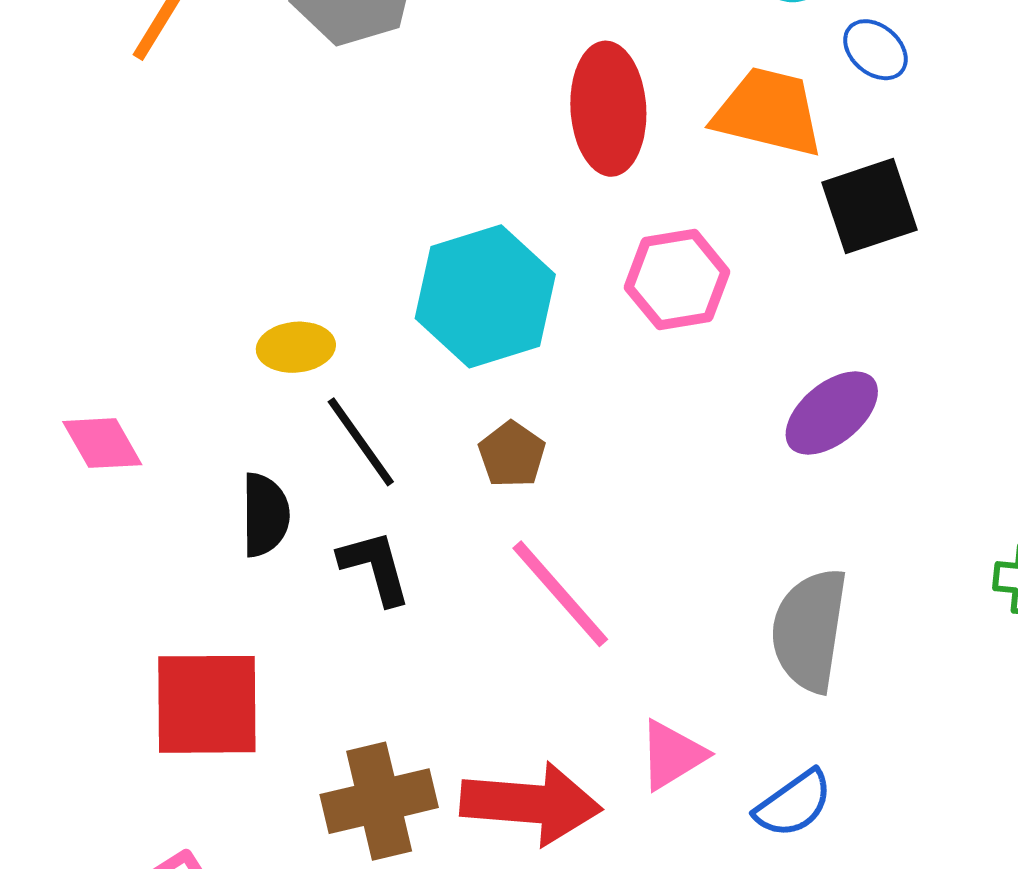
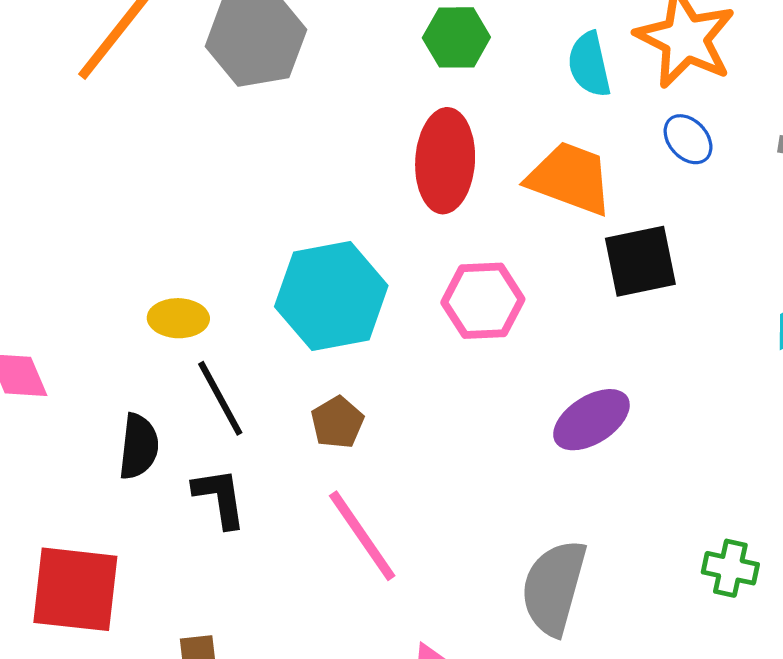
blue ellipse: (875, 50) -> (688, 139), moved

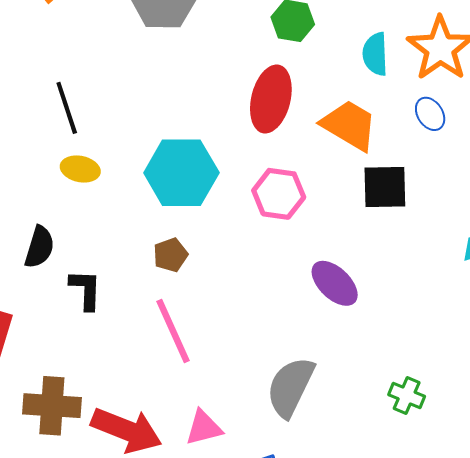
black line: (220, 398) -> (67, 108), moved
purple ellipse: (591, 420) -> (335, 283), turned 66

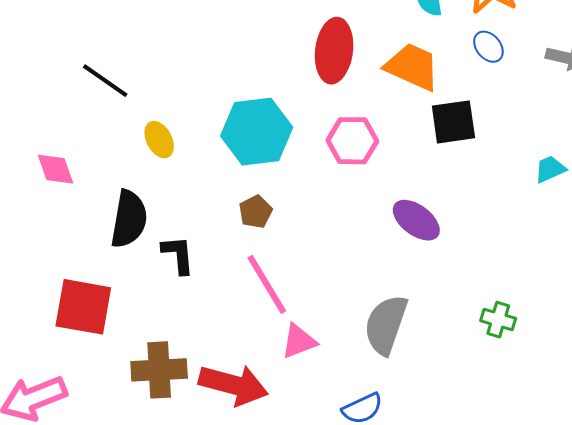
black line: (67, 108) -> (105, 81), moved, turned -30
yellow ellipse: (80, 169) -> (159, 140), turned 57
black semicircle: (39, 247) -> (129, 219), size x1.4
pink triangle: (204, 428) -> (299, 341), moved

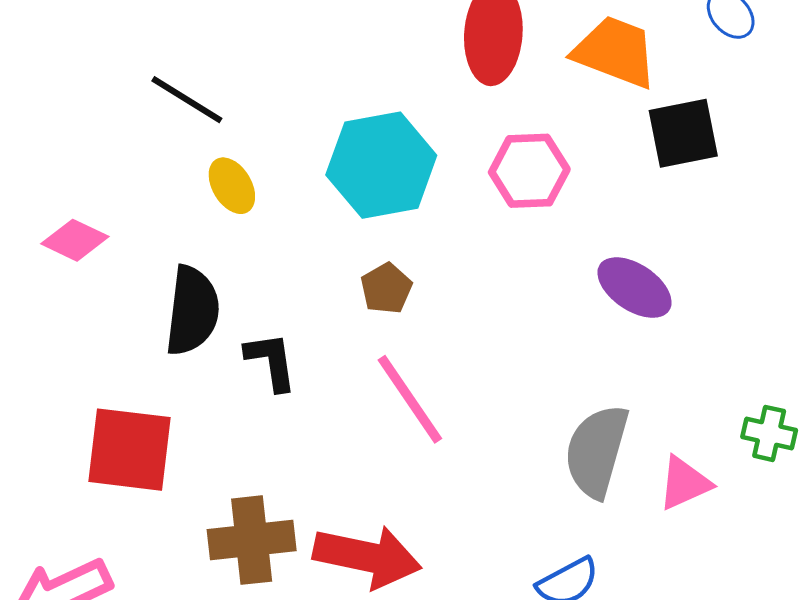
black line: (105, 81) -> (187, 100), moved
pink diamond: (55, 169) -> (75, 240), turned -42
pink triangle: (299, 341) -> (685, 483), moved

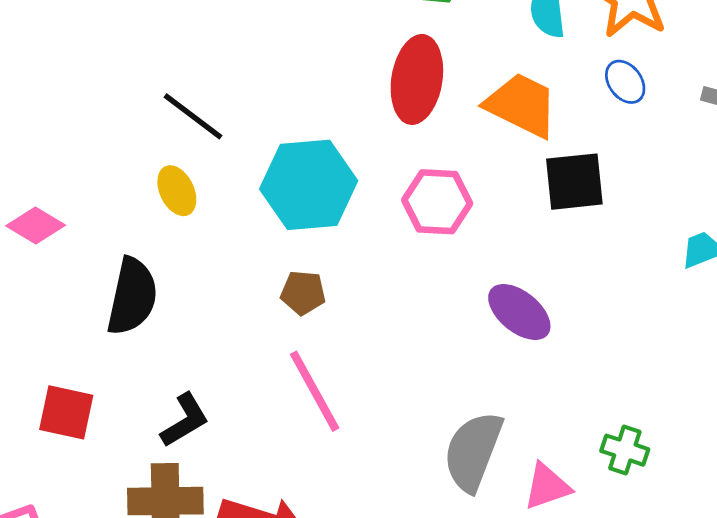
black line: (187, 100) -> (193, 116), moved
brown pentagon: (386, 288) -> (303, 293), turned 30
black L-shape: (271, 361) -> (185, 420), moved, turned 62
red square: (130, 450) -> (66, 412), size x0.7

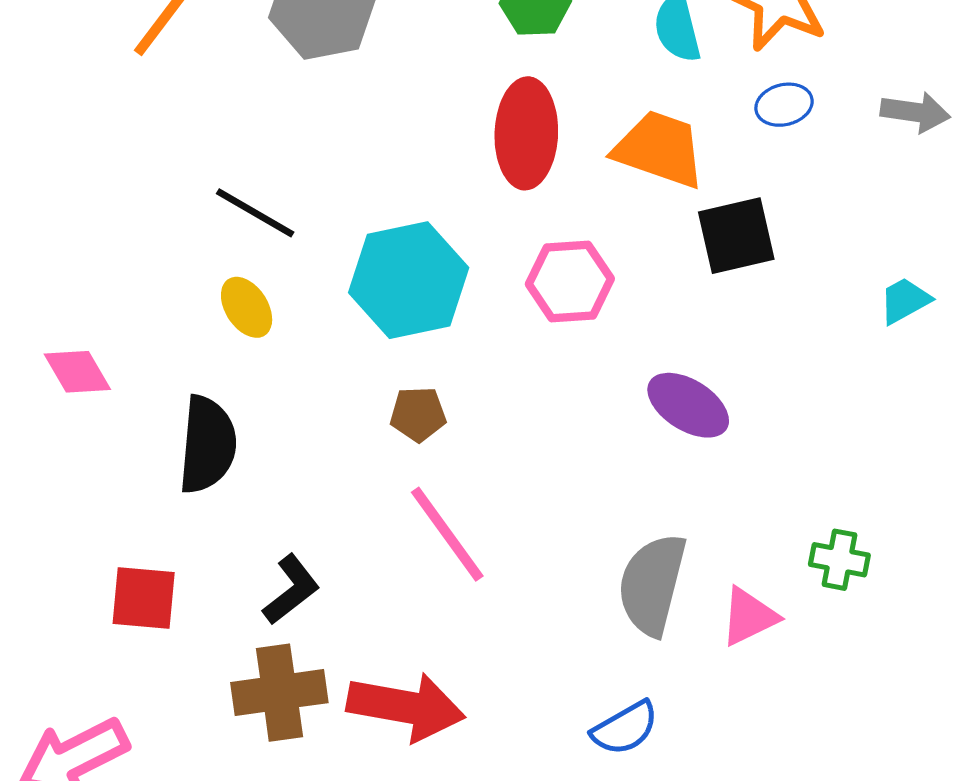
blue ellipse: (625, 82) -> (784, 105), turned -60
pink diamond: (36, 225) -> (77, 372), turned 36

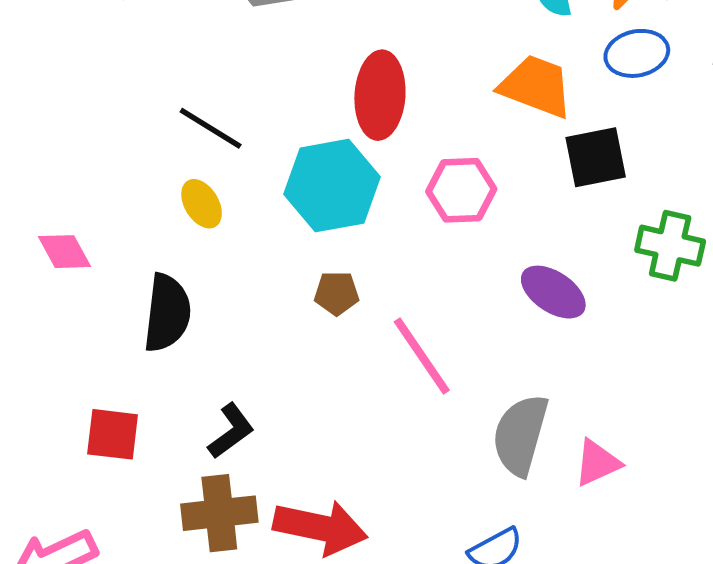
blue ellipse: (784, 105) -> (637, 53), size x1.4
red ellipse: (526, 133) -> (380, 95), moved
pink line: (447, 534) -> (422, 356), moved
green cross: (839, 560) -> (670, 246), moved, size x1.4

